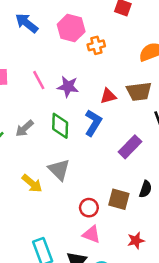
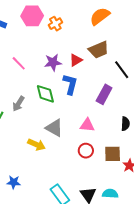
purple star: (68, 87) -> (53, 62), moved
brown square: (119, 199) -> (113, 154), moved
pink triangle: (91, 234) -> (87, 125), moved

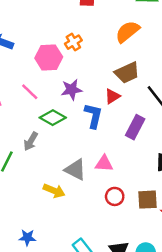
pink hexagon: (32, 16) -> (49, 57), moved
red triangle: (76, 60) -> (112, 96), moved
green diamond: (45, 94) -> (53, 118), moved, turned -45
pink triangle: (87, 125) -> (104, 164), moved

